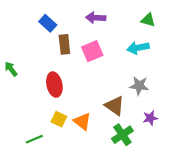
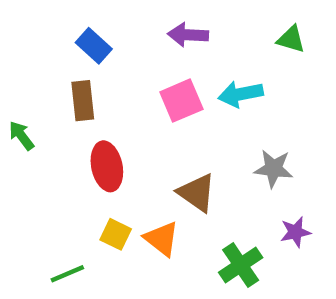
brown rectangle: (64, 44) -> (83, 101), moved
cyan arrow: (138, 48) -> (241, 94), moved
brown triangle: (115, 106) -> (197, 193), moved

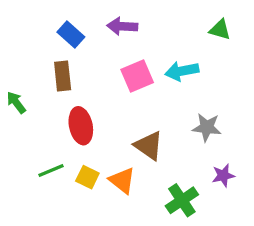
purple arrow: (188, 35) -> (122, 26), moved
green line: (67, 274) -> (51, 170), moved

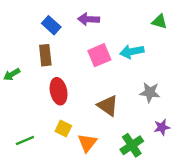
green arrow: (16, 103) -> (12, 74), turned -84
green line: (51, 170) -> (25, 140), moved
orange triangle: (122, 180) -> (87, 143), moved, turned 30

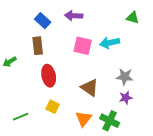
pink square: (99, 55) -> (83, 46), turned 36
purple star: (162, 127) -> (126, 98), moved
orange triangle: (87, 143) -> (84, 119), moved
green cross: (132, 145) -> (110, 121), turned -30

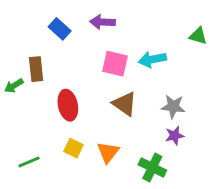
green triangle: (133, 18) -> (198, 36), moved
brown rectangle: (38, 46) -> (36, 69), moved
brown triangle: (90, 88) -> (125, 104), moved
orange triangle: (84, 119) -> (108, 152), moved

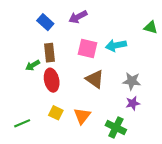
purple arrow: (103, 22) -> (78, 17), turned -30
brown rectangle: (36, 69) -> (50, 53), moved
green arrow: (14, 86) -> (33, 65), moved

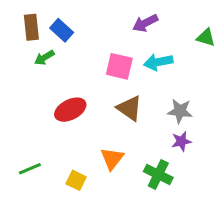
purple arrow: (78, 17) -> (145, 23), moved
brown rectangle: (50, 53) -> (31, 27), moved
green arrow: (33, 65) -> (44, 58), moved
red ellipse: (52, 80) -> (70, 110), turned 75
yellow square: (56, 113) -> (76, 180), moved

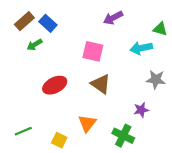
brown rectangle: (31, 27) -> (24, 21), turned 54
cyan arrow: (158, 62) -> (141, 48), moved
gray star: (180, 111) -> (156, 80), moved

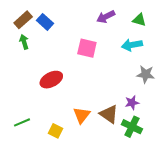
green triangle: (160, 29) -> (139, 20), moved
green arrow: (34, 45) -> (24, 42), moved, turned 104
brown triangle: (101, 84) -> (109, 114), moved
green cross: (123, 136) -> (132, 127), moved

